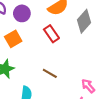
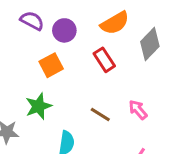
pink arrow: (88, 86) -> (138, 110), moved

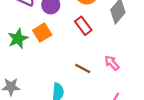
green star: (39, 106) -> (18, 39), moved

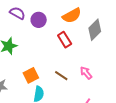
orange square: (42, 33) -> (31, 75), moved

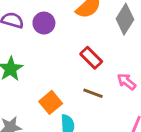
red rectangle: (65, 40) -> (91, 58), moved

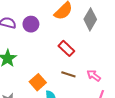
pink arrow: (127, 82) -> (94, 76), moved

